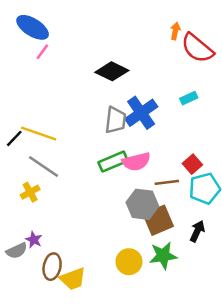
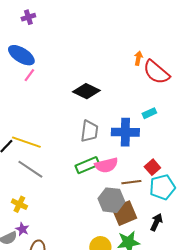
blue cross: (141, 113) -> (125, 132), moved, turned 36
yellow cross: (30, 192) -> (19, 204), moved, turned -35

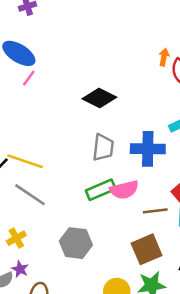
gray hexagon: (111, 200) -> (76, 243), moved
yellow cross: (19, 204) -> (16, 238), turned 35

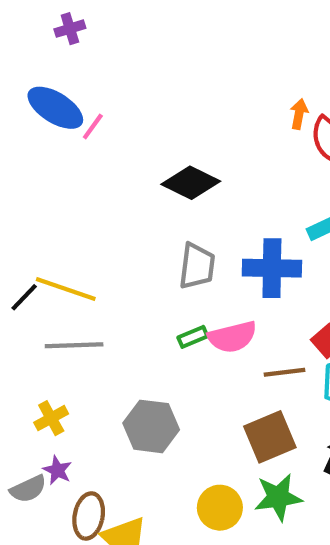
pink line: (29, 78) -> (93, 126), moved
green rectangle: (101, 190) -> (193, 337), size x0.6
gray line: (30, 195) -> (74, 345), turned -36

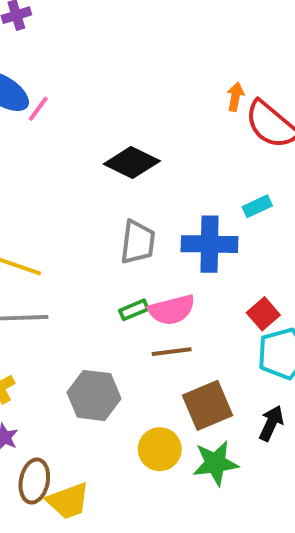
brown line: (284, 372) -> (172, 352), moved
yellow circle: (220, 508) -> (160, 449), moved

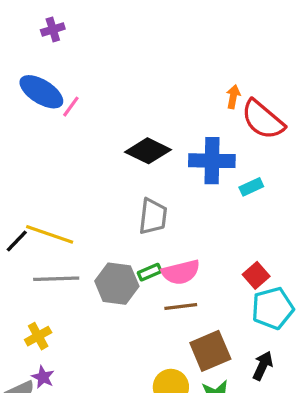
blue cross: (209, 244) -> (212, 161), moved
gray hexagon: (94, 395) -> (117, 284), moved

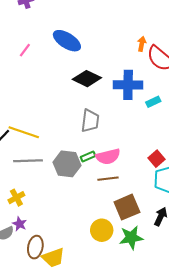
blue ellipse: (41, 92) -> (67, 41), moved
pink line: (71, 107) -> (25, 50), moved

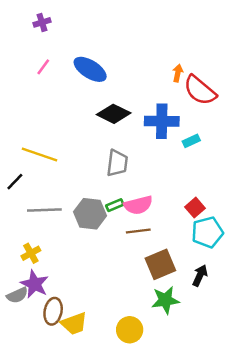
pink line: (25, 50) -> (43, 67), moved
yellow line: (24, 132) -> (39, 154), moved
purple star: (20, 224) -> (35, 284), size x1.6
yellow circle: (102, 230) -> (130, 330), moved

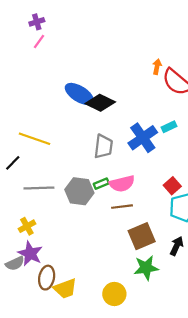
pink line: (43, 67) -> (39, 42), moved
blue ellipse: (90, 69) -> (79, 94), moved
blue cross: (162, 121) -> (143, 138), moved, turned -36

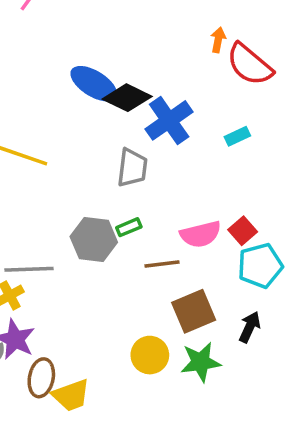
blue cross: (143, 138) -> (169, 120), moved
pink semicircle: (122, 184) -> (201, 234), moved
gray line: (39, 188) -> (29, 269), moved
yellow circle: (114, 294) -> (150, 355), moved

